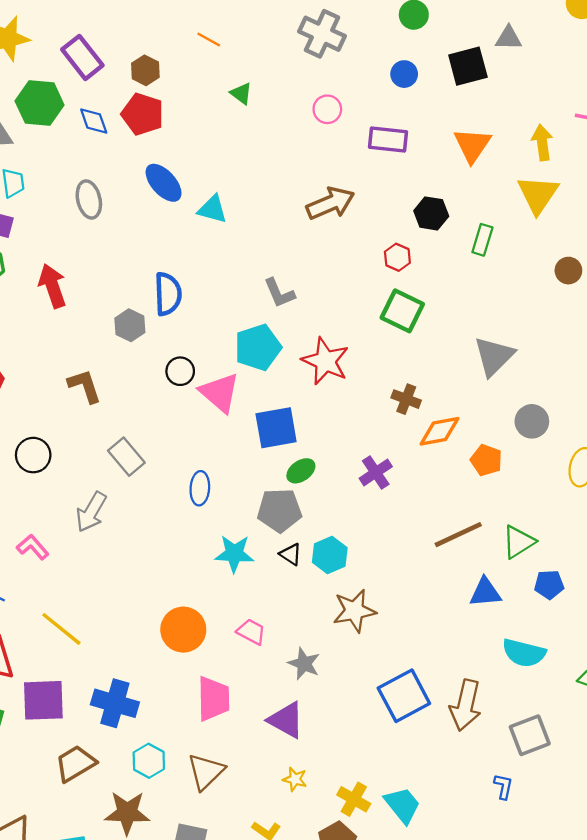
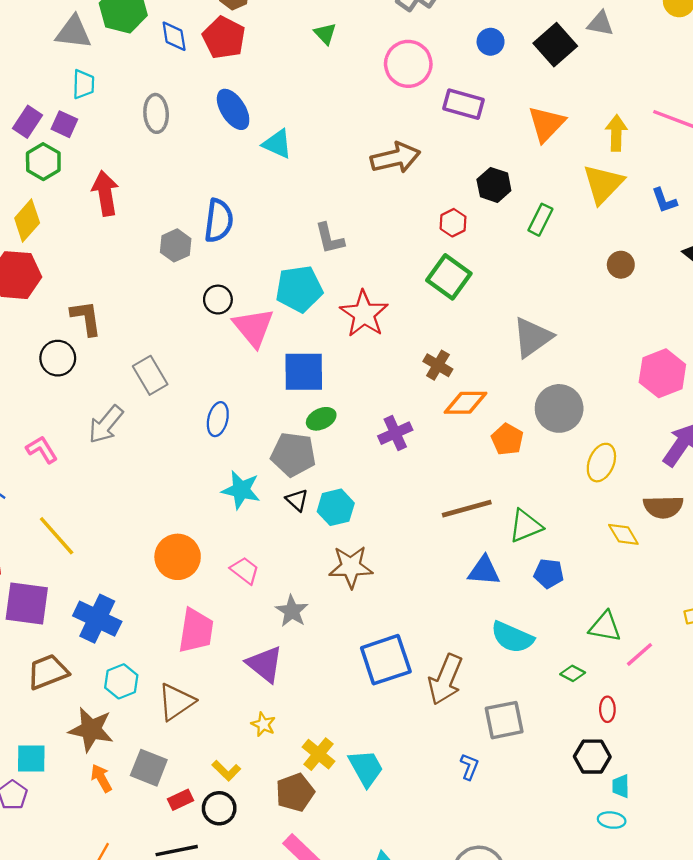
black square: (468, 66) -> (555, 45), turned -36
pink circle: (327, 109) -> (408, 64), size x1.6
brown L-shape: (85, 386) -> (86, 318), moved
gray circle: (532, 421) -> (559, 408), size x1.4

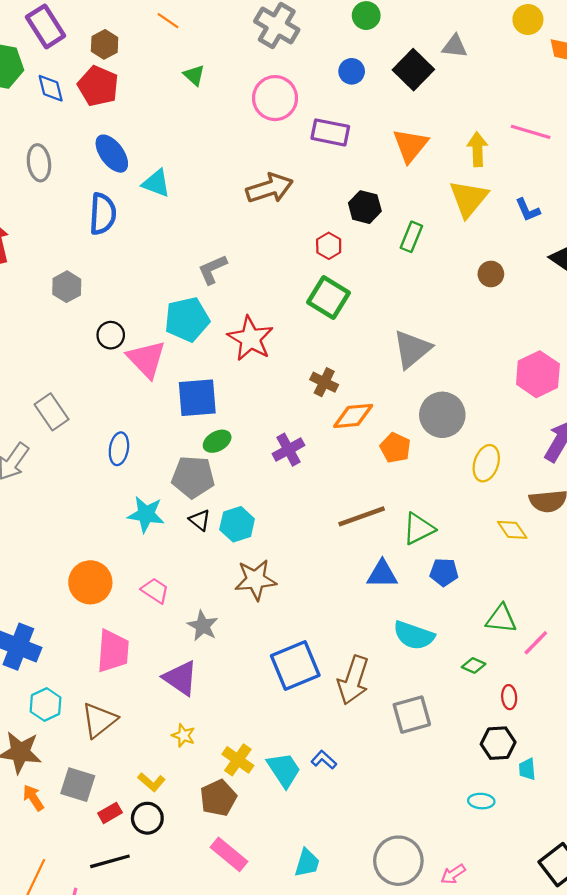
blue semicircle: (219, 221) -> (103, 214), moved
gray L-shape: (330, 238) -> (212, 269), turned 84
blue L-shape: (469, 767) -> (324, 760), moved, turned -65
cyan ellipse: (612, 820) -> (481, 801), moved

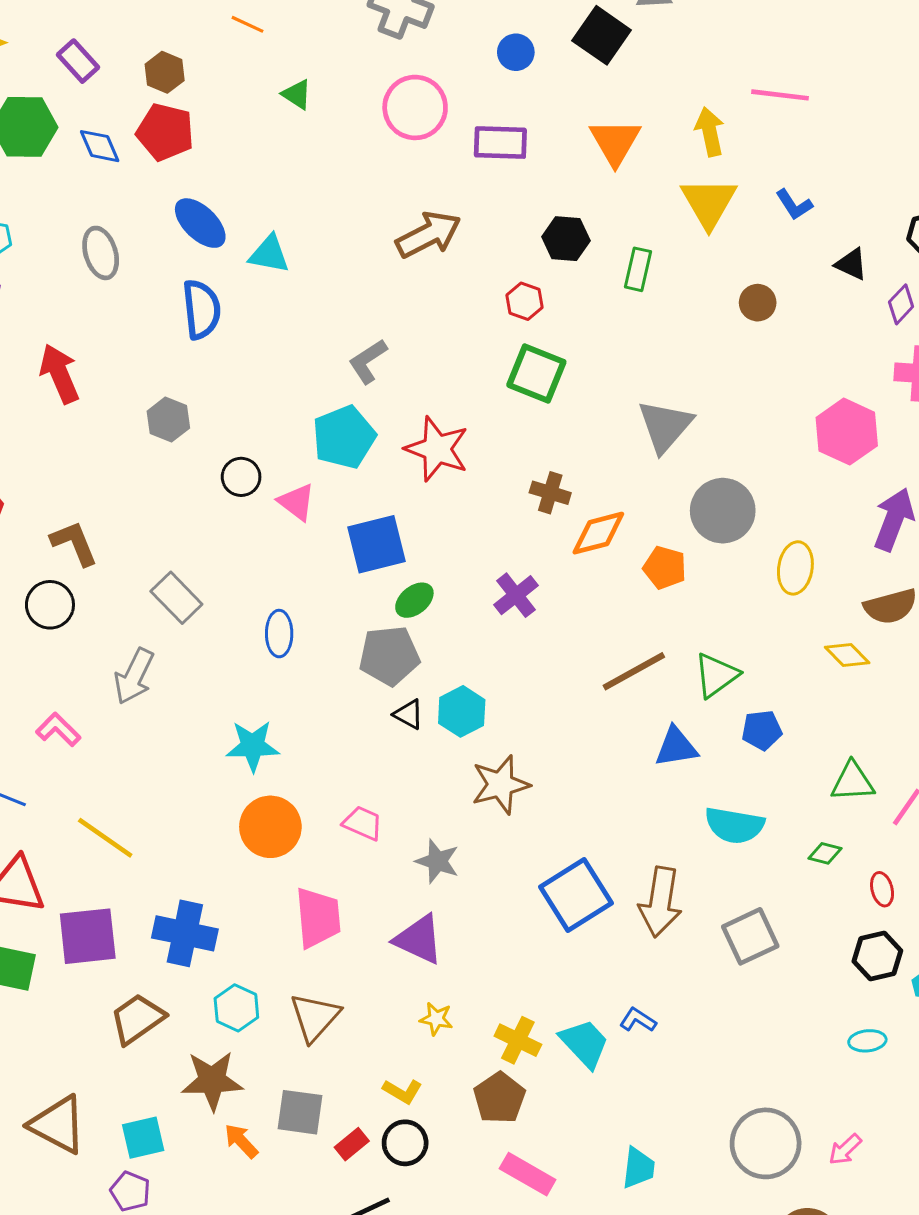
purple rectangle: (46, 26) -> (78, 61), size x0.7
pink triangle: (146, 359) -> (297, 502), size x0.7
cyan star: (146, 514) -> (253, 746), moved

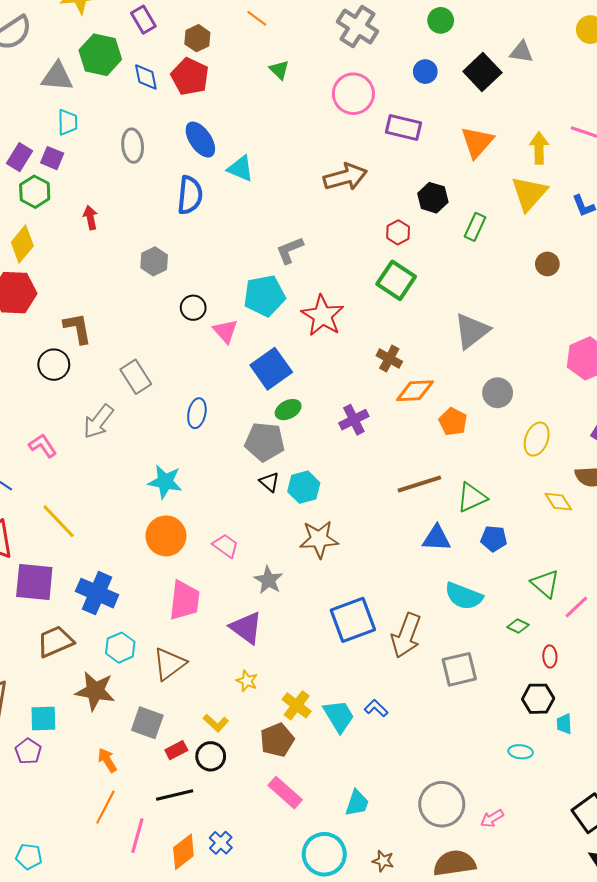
red arrow: (60, 374) -> (90, 218), size x0.6
gray circle: (723, 511) -> (498, 393), size x0.7
blue square: (377, 544) -> (271, 369), turned -33
green triangle: (853, 782) -> (545, 584), turned 32
orange arrow: (241, 1141) -> (107, 760), moved

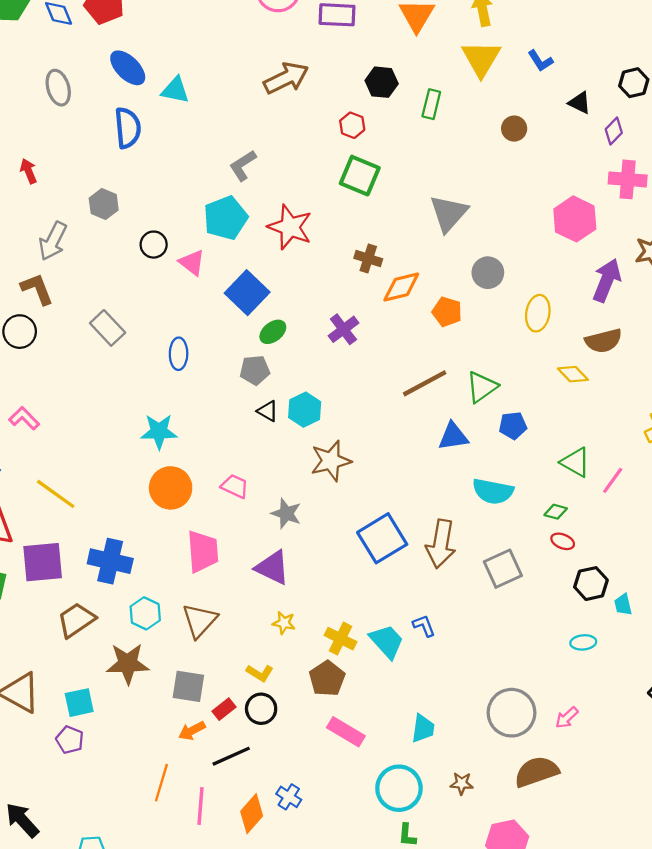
gray arrow: (98, 421) -> (53, 241), moved
gray pentagon: (265, 442) -> (255, 370), size x0.7
red ellipse: (550, 656) -> (563, 541), moved, turned -55
blue L-shape: (376, 708) -> (424, 626), turned 35
orange arrow: (107, 760) -> (192, 731), moved, turned -75

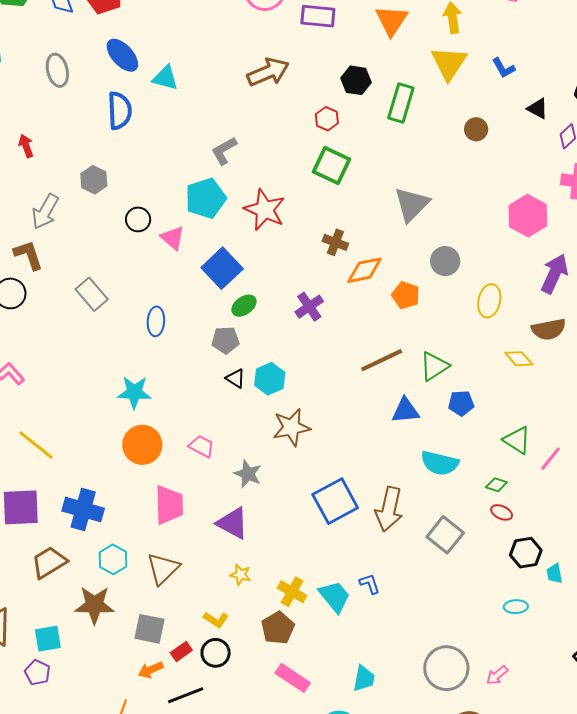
green rectangle: (431, 104) -> (401, 103), size x1.4
gray square: (503, 569) -> (445, 535), turned -30

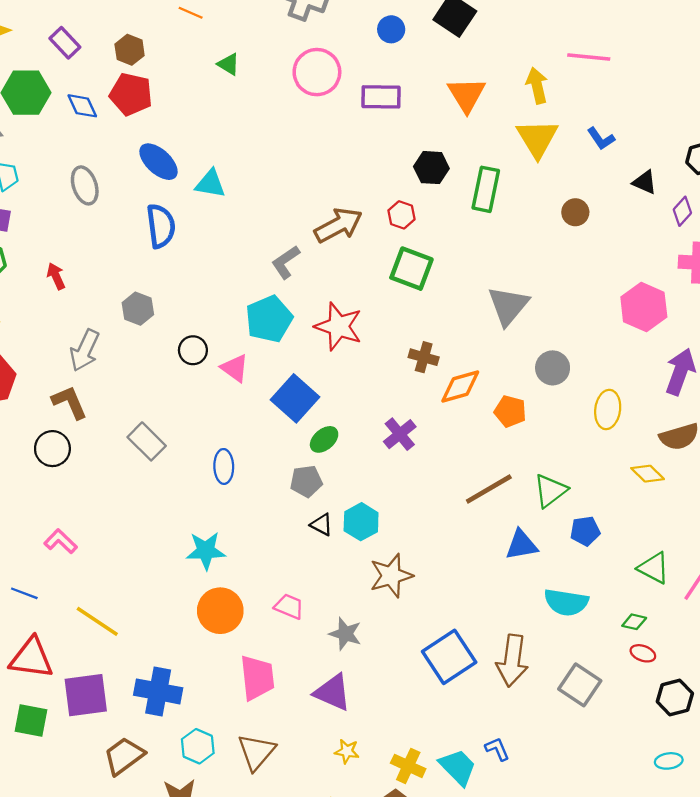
brown arrow: (268, 72) -> (338, 225), moved

